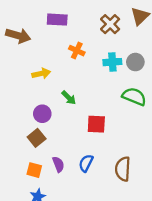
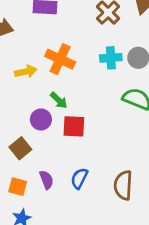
orange cross: (77, 51) -> (60, 59), moved, size x1.5
purple circle: (42, 114) -> (41, 119), moved
red square: (96, 124) -> (74, 126), moved

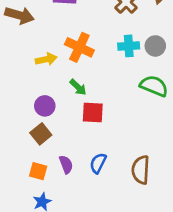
purple circle: (41, 119) -> (45, 106), moved

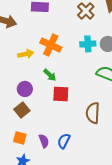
blue semicircle: (98, 163) -> (64, 141), moved
purple semicircle: (66, 164) -> (44, 141), moved
brown semicircle: (141, 170) -> (93, 113), moved

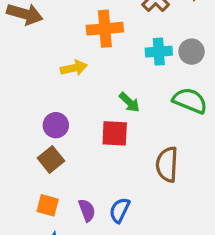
orange cross: (51, 45) -> (105, 29), moved, turned -30
yellow arrow: (26, 54) -> (74, 68), moved
green arrow: (50, 75) -> (129, 102), moved

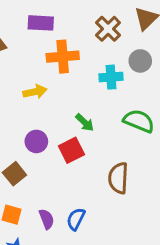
gray circle: (192, 52) -> (140, 61), moved
purple circle: (56, 125) -> (36, 141), moved
red square: (115, 133) -> (71, 150), turned -30

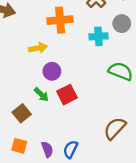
green arrow: (85, 122) -> (41, 95), moved
purple circle: (36, 141) -> (52, 71), moved
brown semicircle: (118, 178) -> (115, 128), moved, turned 40

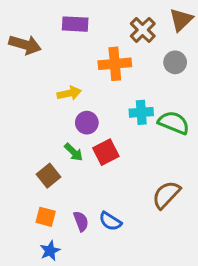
orange cross: (60, 20) -> (115, 64), moved
cyan cross: (98, 36) -> (141, 112), moved
blue semicircle: (71, 149) -> (110, 221), turned -84

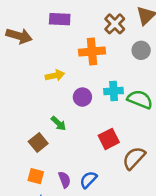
purple circle: (87, 123) -> (82, 97), moved
red square: (106, 152) -> (109, 139), moved
blue semicircle: (110, 221) -> (88, 180), turned 102

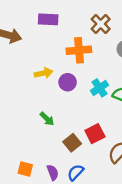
cyan cross: (114, 91) -> (100, 88), turned -30
purple circle: (82, 97) -> (68, 82), moved
brown square: (38, 143) -> (72, 143), moved

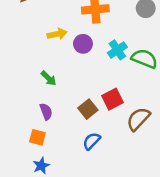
green arrow: (47, 119) -> (49, 78), moved
purple semicircle: (53, 172) -> (46, 111), moved

